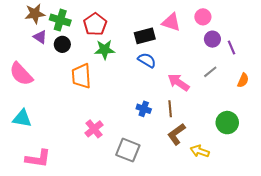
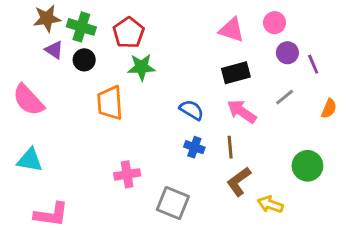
black rectangle: (145, 36) -> (236, 73), moved
blue semicircle: (147, 60) -> (192, 110), moved
pink cross: (94, 129) -> (127, 174), turned 30

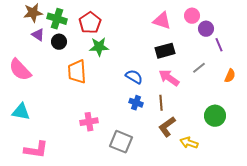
purple circle: (287, 53) -> (206, 29), moved

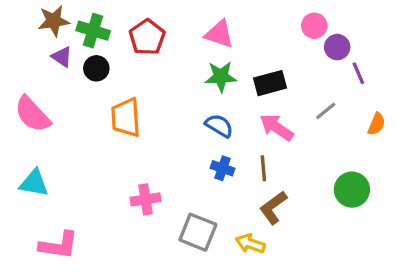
pink triangle: (162, 21) -> (219, 34), moved
green star: (99, 47) -> (221, 77), moved
yellow arrow: (189, 143) -> (250, 244), moved

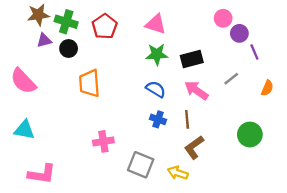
purple triangle: (62, 57) -> (44, 40), turned -49

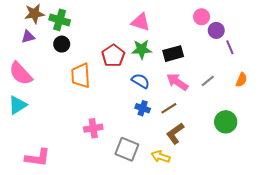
red pentagon: (105, 26) -> (113, 56), moved
purple triangle: (44, 40) -> (28, 37), moved
gray line: (231, 79) -> (208, 81), moved
brown line: (187, 119) -> (169, 108), turned 63
cyan triangle: (24, 130) -> (18, 105), moved, turned -42

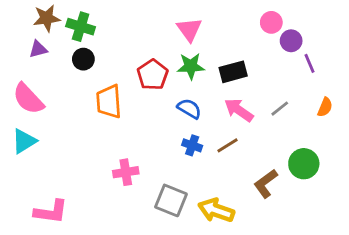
pink triangle: (141, 22) -> (189, 29), turned 36
brown L-shape: (175, 133) -> (266, 183), moved
yellow arrow: (161, 157) -> (216, 210), size x1.4

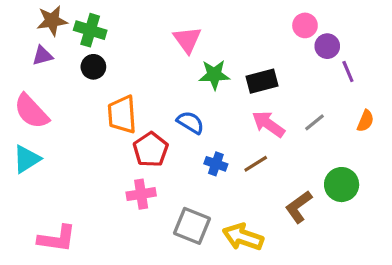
pink triangle: (189, 29) -> (187, 40), moved
red pentagon: (153, 75) -> (151, 150), moved
blue semicircle: (189, 109) -> (190, 122), moved

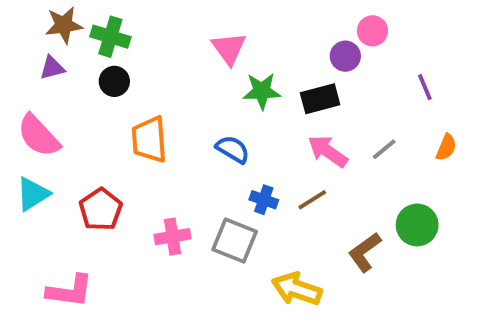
purple circle: (327, 46) -> (345, 56), moved
red pentagon: (151, 150) -> (101, 209), moved
gray square: (192, 226) -> (235, 240), moved

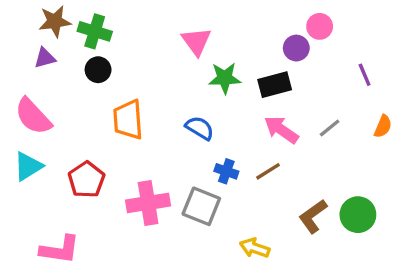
green circle: (417, 225) -> (358, 215), moved
pink cross: (173, 237) -> (148, 203), size x1.4
yellow arrow: (297, 289) -> (255, 248), size x0.7

